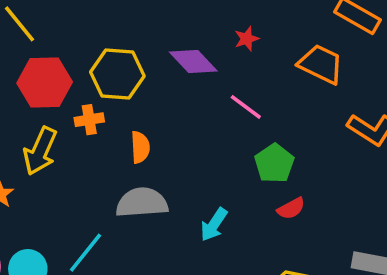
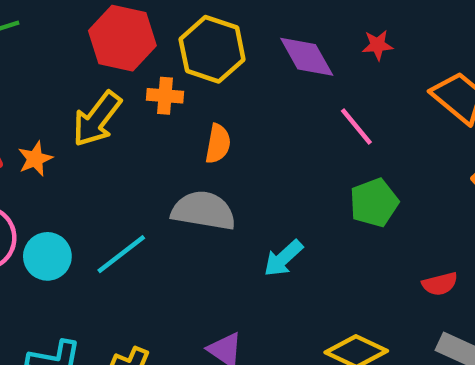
red semicircle: (291, 208) -> (440, 284), moved

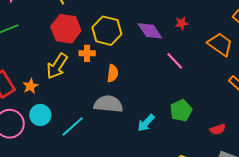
green pentagon: (374, 203) -> (181, 111), moved
cyan circle: (47, 256) -> (40, 115), moved

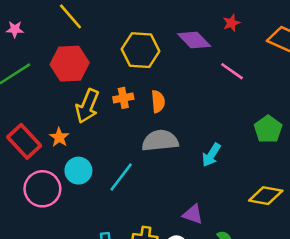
red hexagon: (66, 29) -> (70, 64), moved
orange cross: (87, 53) -> (123, 98), moved
green pentagon: (181, 111) -> (268, 129), moved

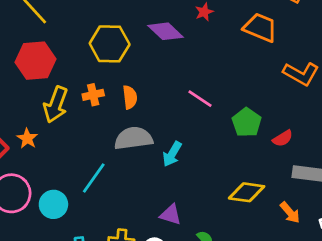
pink line: (232, 71) -> (200, 99), moved
cyan arrow: (211, 155) -> (172, 154), moved
cyan circle: (78, 171) -> (53, 204), moved

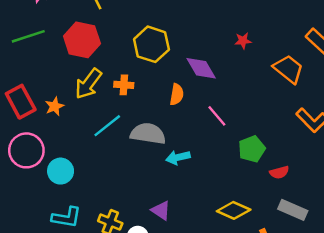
purple diamond: (165, 31) -> (201, 68), moved
orange semicircle: (130, 97) -> (177, 94), moved
cyan arrow: (172, 154) -> (178, 157), turned 30
cyan line: (94, 178) -> (107, 126), moved

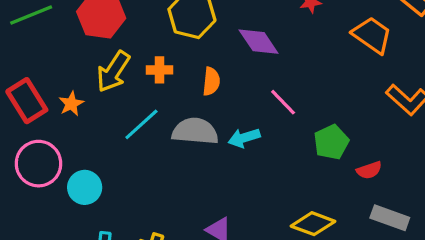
orange semicircle: (177, 94) -> (211, 81), moved
cyan arrow: (178, 157) -> (244, 138), moved

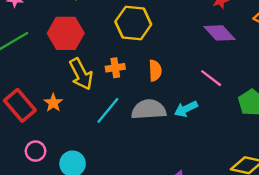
purple diamond: (259, 42) -> (219, 33), moved
yellow arrow: (113, 72) -> (81, 74), turned -52
pink circle: (38, 164) -> (36, 151), size x0.6

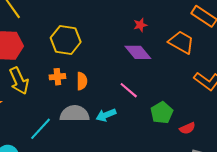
orange cross: (115, 68) -> (57, 77), moved
cyan line: (108, 110) -> (40, 129), moved

